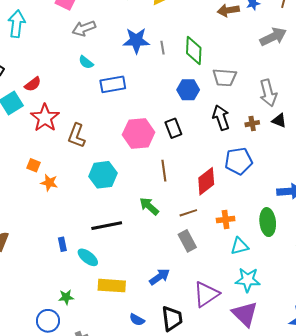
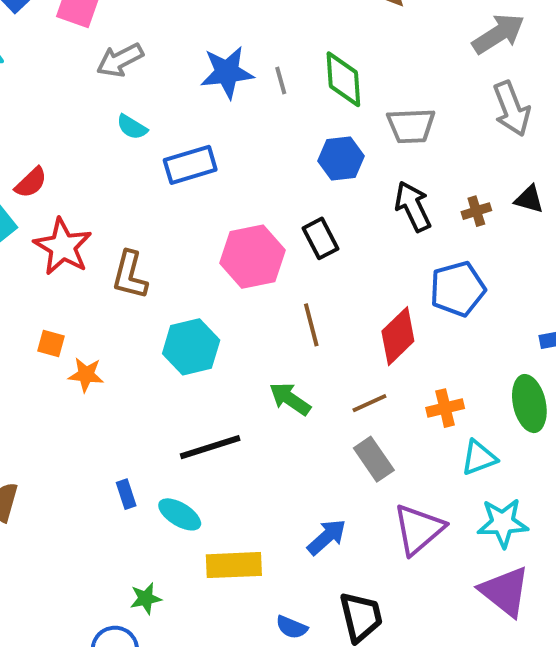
gray arrow: (268, 93) -> (512, 109), moved
purple triangle: (206, 294) -> (419, 529), moved

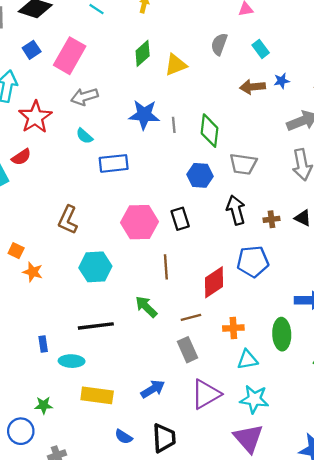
red star: (63, 247) -> (35, 117), moved
cyan ellipse: (180, 514) -> (72, 361), turned -40

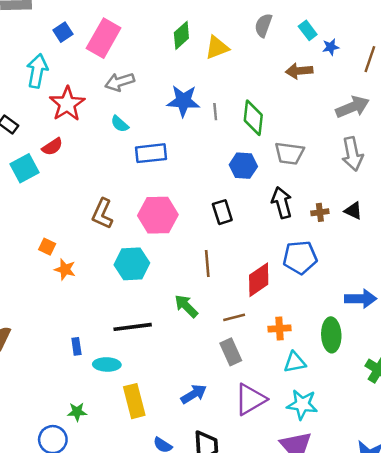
blue star: (282, 81) -> (331, 47), moved
pink hexagon: (140, 222) -> (158, 215), moved
yellow rectangle: (97, 395) -> (134, 401), turned 68

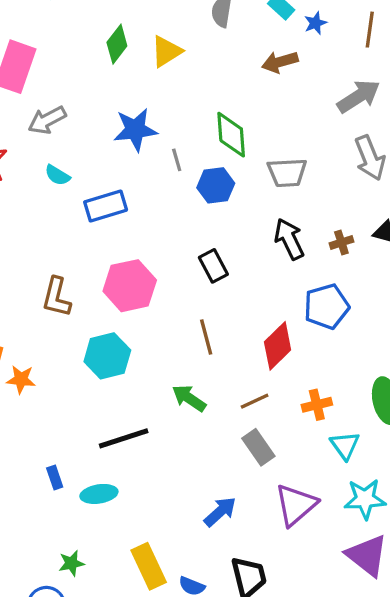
gray line: (215, 112) -> (177, 160), moved
blue hexagon: (243, 166) -> (216, 185), moved
cyan triangle: (295, 362) -> (345, 445), turned -45
yellow rectangle: (134, 401) -> (149, 566), moved

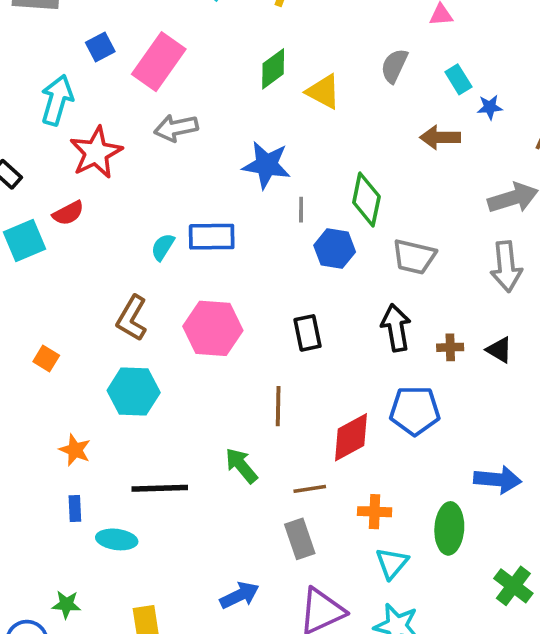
yellow triangle: (166, 51) -> (323, 92), turned 44
cyan semicircle: (57, 175) -> (163, 247), moved, turned 75
cyan hexagon: (107, 356) -> (134, 392), moved
orange star: (21, 379) -> (75, 450), moved

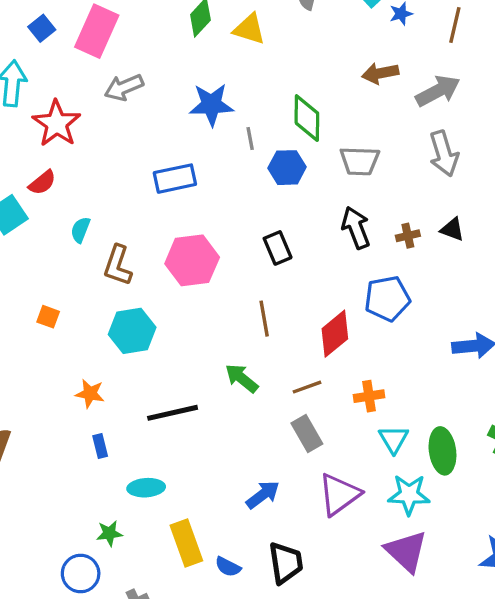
brown arrow: (440, 137) -> (380, 73), moved
cyan semicircle: (163, 247) -> (80, 230), moved
green ellipse: (449, 528) -> (442, 451), moved
cyan ellipse: (117, 539) -> (146, 488), moved

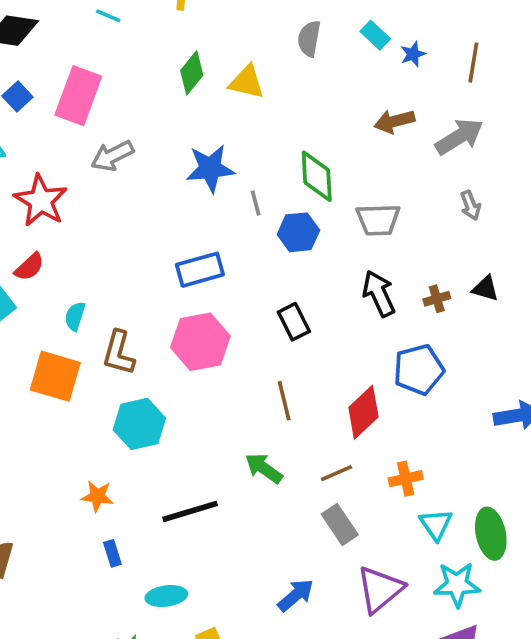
gray arrow: (444, 154) -> (470, 205), size x0.6
blue rectangle: (175, 179) -> (200, 270), moved
orange square: (48, 317) -> (55, 376), moved, size x2.0

